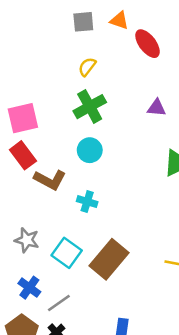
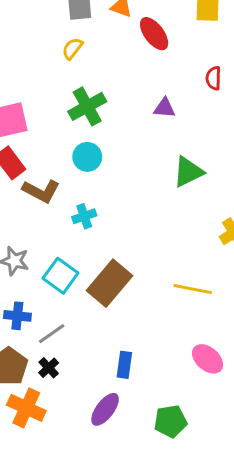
yellow semicircle: (87, 67) -> (72, 49), moved
cyan cross: (87, 202) -> (84, 216), turned -36
blue cross: (29, 288) -> (17, 316), turned -30

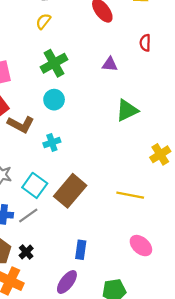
gray line: (52, 334) -> (28, 215), moved

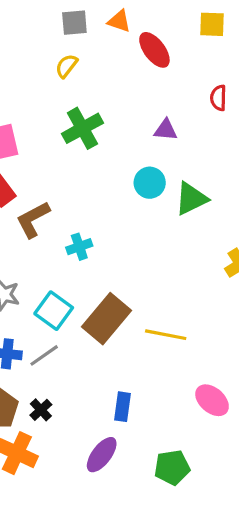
cyan circle: (54, 100) -> (150, 183), moved
brown L-shape: (21, 124) -> (33, 219), turned 124
yellow line: (130, 195) -> (166, 335), moved

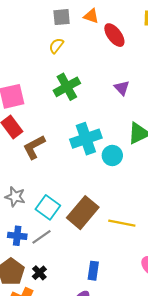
purple triangle: (166, 130) -> (122, 88), turned 42
cyan circle: (150, 183) -> (112, 156), moved
cyan cross: (79, 247) -> (86, 139), moved, size x1.8

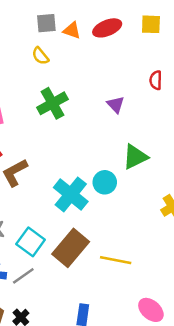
orange triangle: (91, 16) -> (72, 30), moved
red ellipse: (114, 35) -> (107, 28), moved, turned -75
yellow semicircle: (56, 46) -> (40, 56), turned -77
cyan cross: (86, 139) -> (71, 194), moved, turned -32

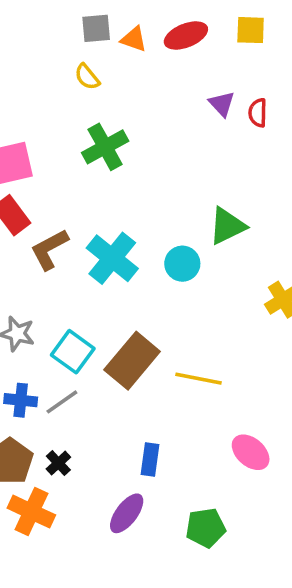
purple triangle: (116, 105) -> (222, 104), moved
cyan cross: (71, 194) -> (112, 258), moved

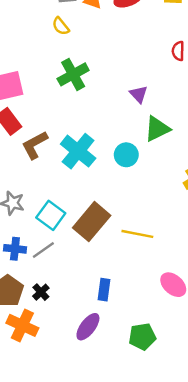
purple triangle: (222, 104) -> (139, 94), moved

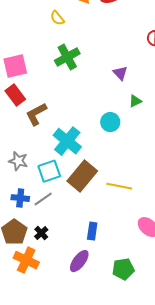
green triangle: (157, 129) -> (135, 101), size x0.6
cyan cross: (78, 151) -> (67, 141), moved
cyan square: (51, 215) -> (49, 171), turned 35

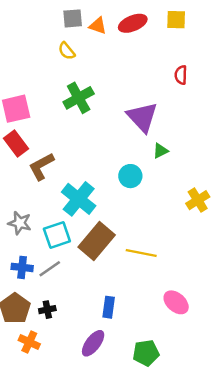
purple triangle: (120, 73) -> (142, 117), size x1.8
black cross: (41, 233) -> (47, 310), turned 32
orange cross: (26, 260) -> (29, 342), size x0.7

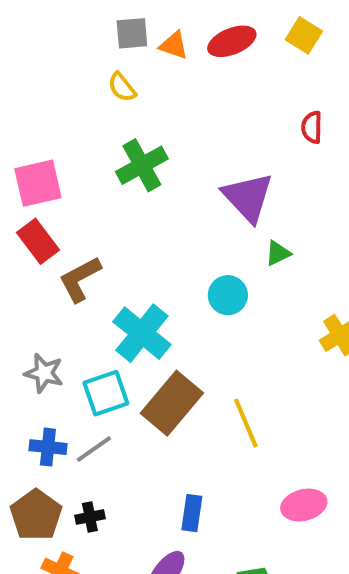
yellow square: (176, 20) -> (304, 35), turned 30
yellow line: (141, 253) -> (246, 423), turned 56
pink ellipse: (176, 302) -> (304, 505), turned -55

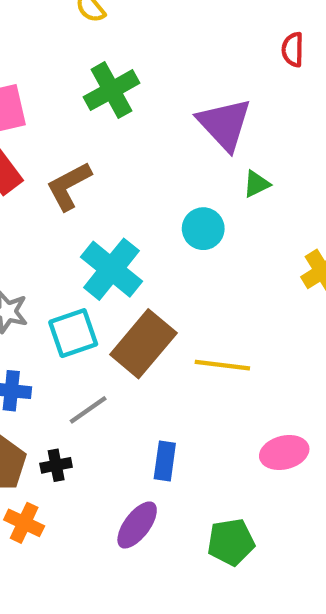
brown L-shape: (80, 279) -> (69, 186), moved
yellow line: (246, 423) -> (222, 365), turned -60
gray line: (94, 449) -> (88, 410), moved

